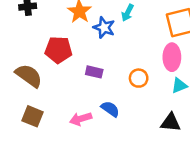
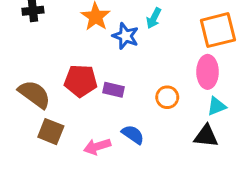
red pentagon: (58, 50) -> (81, 81), moved
brown square: (33, 116) -> (51, 132), moved
black triangle: (171, 122) -> (206, 136), moved

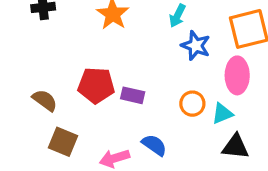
blue star: (125, 36) -> (196, 46), moved
brown semicircle: (34, 94) -> (45, 100), size x0.7
cyan triangle: (216, 106) -> (222, 114), moved

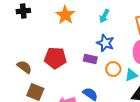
blue star: (196, 46) -> (105, 43), moved
purple rectangle: (133, 95) -> (90, 59), moved

